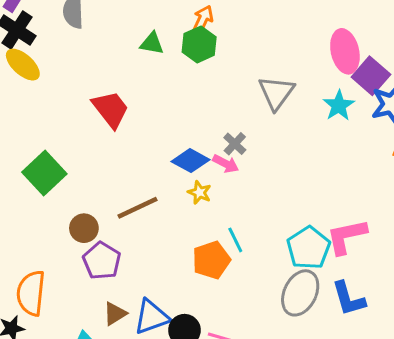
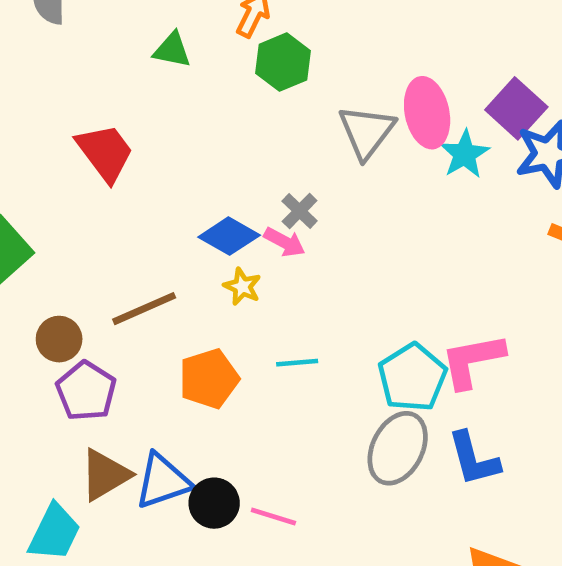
green hexagon: (199, 44) -> (283, 62), moved
pink ellipse: (345, 51) -> (427, 113), moved
cyan line: (235, 240) -> (297, 363), turned -70
orange pentagon: (211, 260) -> (209, 379), moved
brown triangle: (115, 314) -> (105, 475), size x1.4

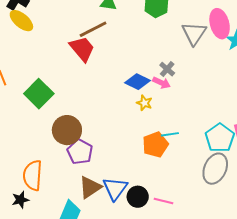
brown line: (144, 309) -> (93, 29), moved
brown circle: (59, 339) -> (67, 130), size x1.5
orange pentagon: (209, 379) -> (155, 145), moved
blue triangle: (163, 481) -> (115, 189), turned -32

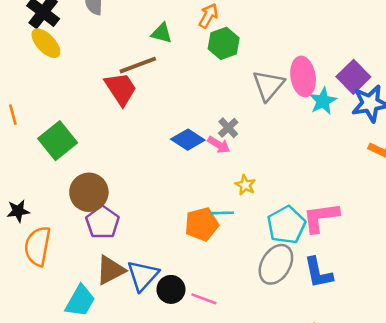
yellow star: (144, 103) -> (245, 185), moved
black star: (20, 200) -> (18, 211), moved

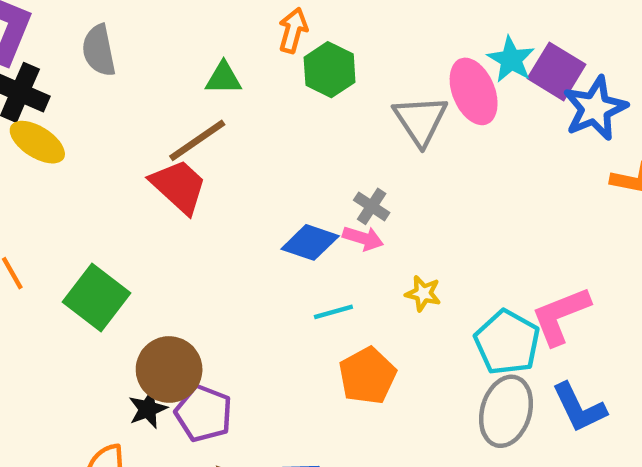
cyan star: (323, 101) -> (511, 60), moved
black star: (18, 211) -> (148, 409), moved
cyan line: (222, 213) -> (333, 312), moved

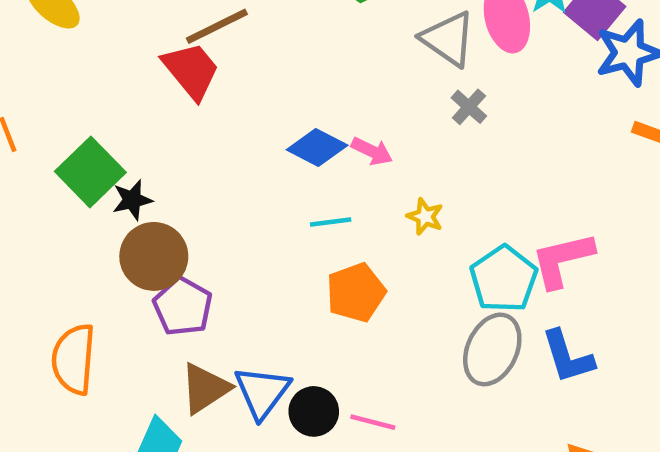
gray triangle: (420, 120) -> (448, 39), turned -30
gray cross: (372, 206) -> (469, 107), moved
black star: (148, 409) -> (132, 200), moved

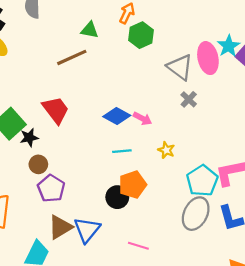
red trapezoid: (191, 70) -> (56, 110), moved
brown circle: (154, 256) -> (38, 164), size x0.6
black circle: (314, 411) -> (117, 197), moved

